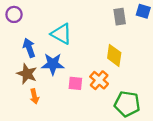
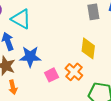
cyan triangle: (61, 34) -> (21, 19), moved
pink square: (75, 83) -> (52, 75), turned -32

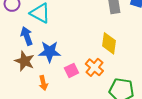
orange arrow: (13, 87) -> (43, 83), moved

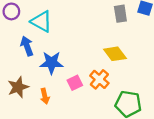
yellow diamond: (109, 43) -> (115, 54), turned -45
brown star: (25, 61) -> (18, 87), moved, turned 30

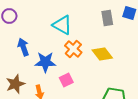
cyan triangle: (41, 21) -> (62, 25), moved
orange cross: (99, 79) -> (73, 49), moved

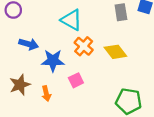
blue arrow: (23, 47) -> (29, 44), turned 126

